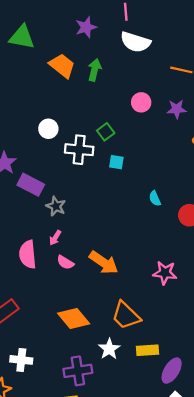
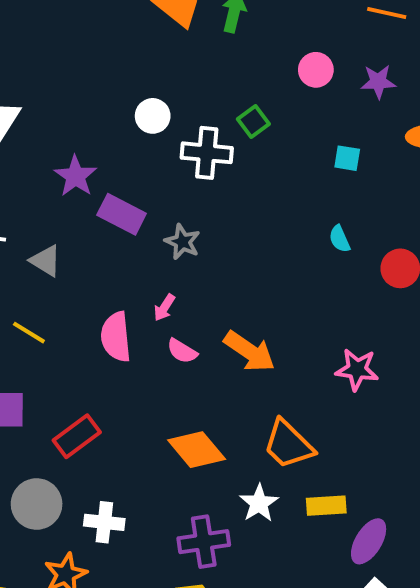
cyan square: (116, 162) -> (347, 158), moved
gray star: (56, 206) -> (182, 242), moved

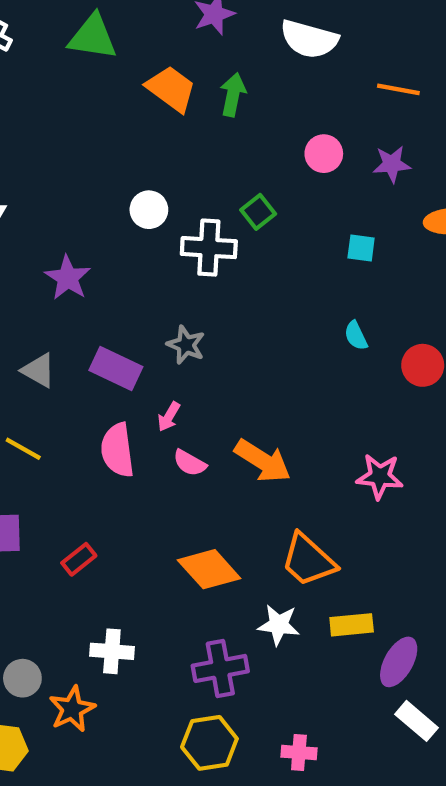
purple rectangle: (122, 214) -> (116, 369), moved
red rectangle: (77, 436) -> (79, 559), size x0.7
white star: (259, 503) -> (279, 625), turned -30
gray circle: (37, 504) -> (22, 678), moved, size x0.7

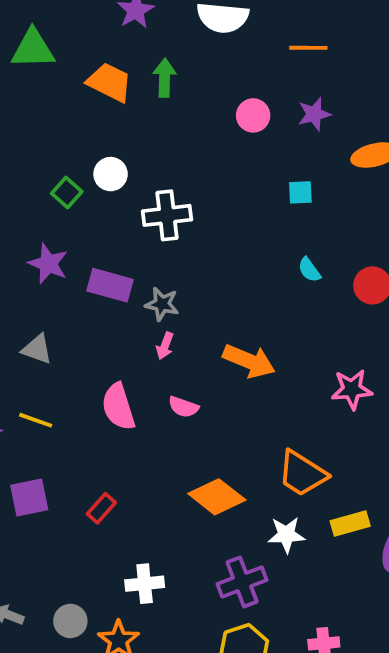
white circle: (149, 210) -> (111, 174), moved
green square: (258, 212) -> (67, 193), moved
purple rectangle: (116, 369) -> (110, 285), moved
pink arrow: (169, 417) -> (165, 346), moved
orange arrow: (263, 461) -> (249, 361), moved

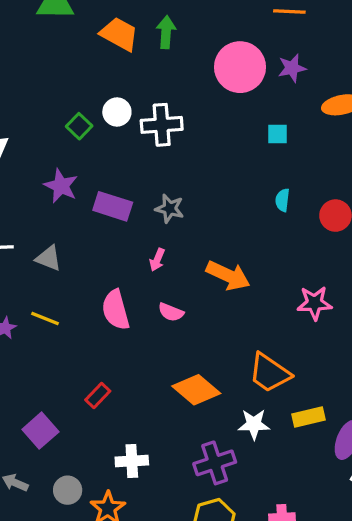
pink circle: (253, 115) -> (240, 67), size x1.8
white cross: (167, 215) -> (162, 125), moved
cyan semicircle: (309, 270) -> (282, 200), turned 40
gray star: (162, 304) -> (170, 209), moved
purple square: (29, 497) -> (40, 431), moved, turned -32

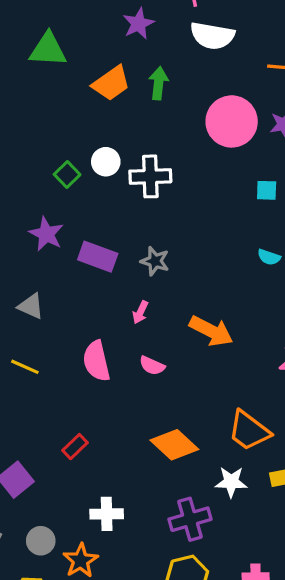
orange trapezoid: (119, 34) -> (111, 83), turned 114
cyan semicircle: (282, 200) -> (269, 257), turned -80

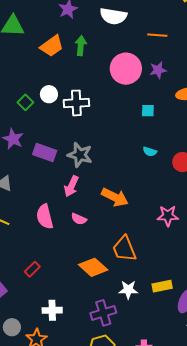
gray star: (155, 261) -> (80, 155), size x1.4
pink arrow: (140, 312) -> (71, 186), size x1.5
orange trapezoid: (249, 431) -> (124, 249), moved, turned 32

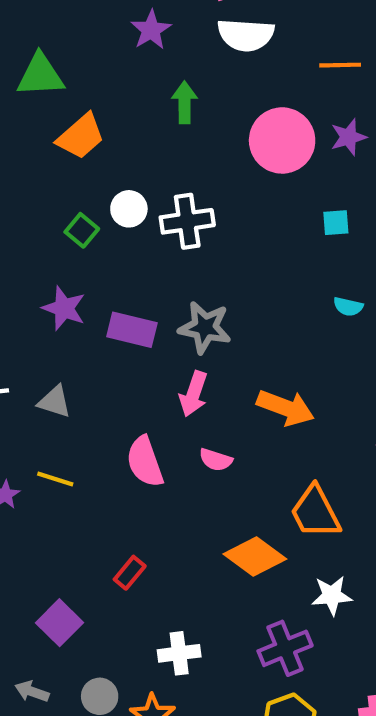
orange trapezoid: (52, 46) -> (81, 136), moved

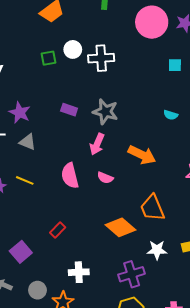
green square: (82, 230) -> (48, 58), turned 35
cyan semicircle: (348, 307) -> (171, 115), moved
purple star: (64, 308) -> (20, 113), moved
purple rectangle: (132, 330) -> (69, 110), size x0.7

